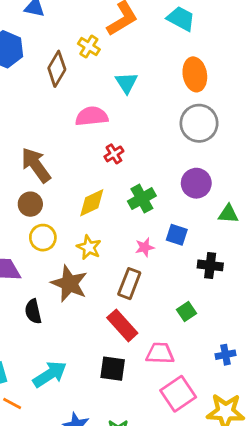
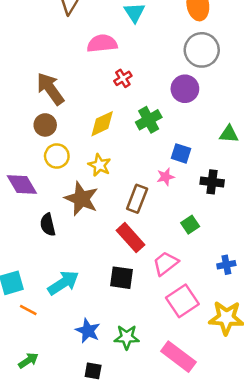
purple circle: (196, 183) -> (185, 89), moved
pink star: (145, 247) -> (166, 177), moved
pink trapezoid: (160, 353) -> (166, 263), turned -40

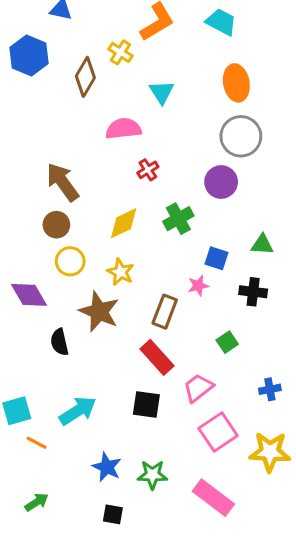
green triangle: (229, 134) -> (262, 245), moved

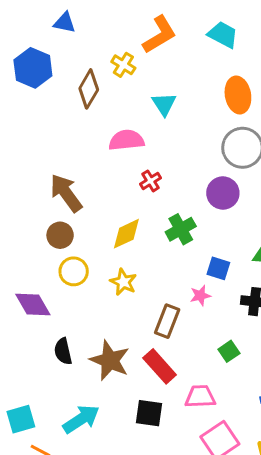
brown star: (99, 312) -> (110, 360), moved
pink trapezoid: (198, 388) -> (200, 397), turned 36

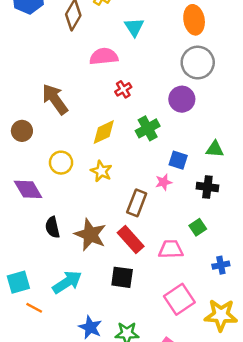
brown circle: (60, 235) -> (22, 131), moved
green square: (229, 351) -> (198, 227), moved
pink trapezoid: (200, 397) -> (171, 249), moved

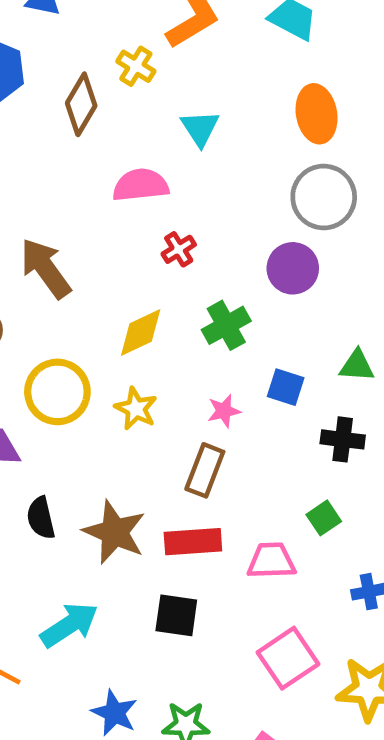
yellow circle: (61, 163) -> (57, 392), size x1.4
pink star: (164, 182) -> (224, 411), moved
red rectangle: (131, 239) -> (193, 542), turned -52

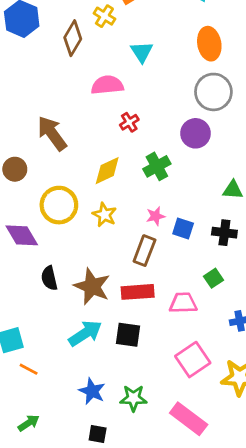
blue square: (286, 387) -> (183, 228), moved
cyan arrow: (69, 625) -> (85, 333), moved

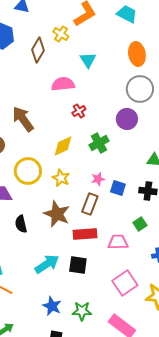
brown star: (92, 286) -> (57, 214), moved

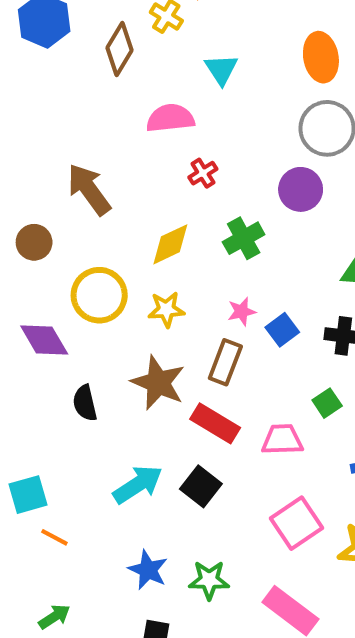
yellow star: (61, 178) -> (166, 309), turned -30
blue square: (118, 188) -> (282, 330), turned 35
red rectangle: (85, 234) -> (215, 423), turned 35
black square: (78, 265) -> (201, 486), turned 30

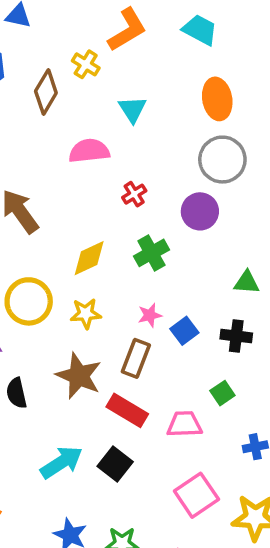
red cross: (203, 173) -> (134, 194), moved

